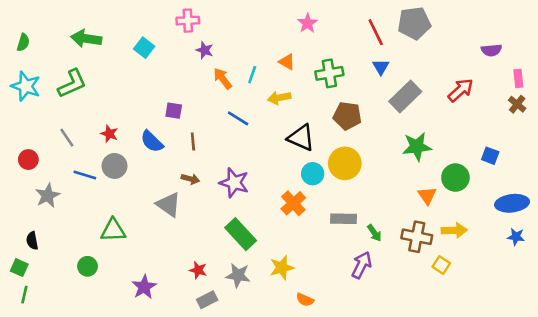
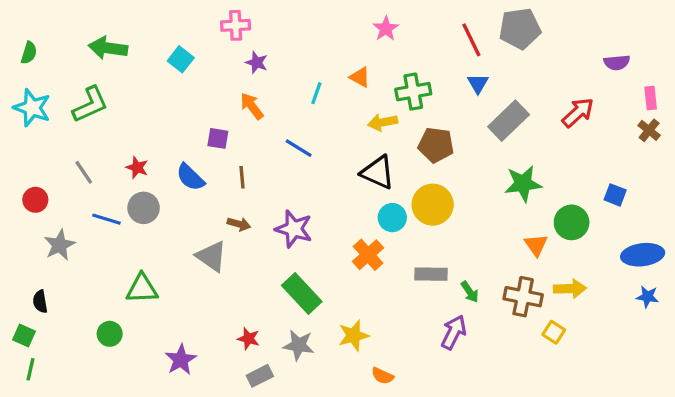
orange arrow: (223, 78) -> (252, 106), moved
yellow arrow: (279, 98) -> (383, 122), moved

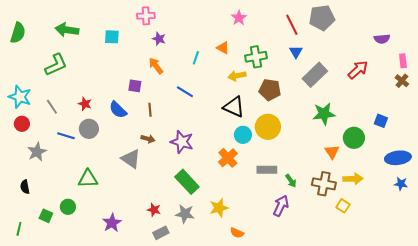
green semicircle: (29, 53) -> (18, 33), size x1.5
cyan square: (181, 59) -> (112, 37), turned -35
cyan star: (32, 108) -> (20, 97), moved
green square: (24, 335) -> (46, 216), moved

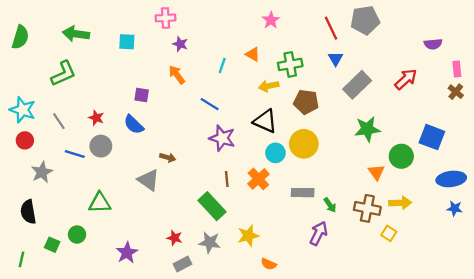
purple square: (135, 86) -> (142, 95), moved
brown line: (150, 110) -> (227, 179), moved
blue square: (381, 121) -> (432, 137), size x1.6
purple star: (182, 142) -> (222, 138), moved
black semicircle: (25, 187) -> (28, 212), size x1.5

